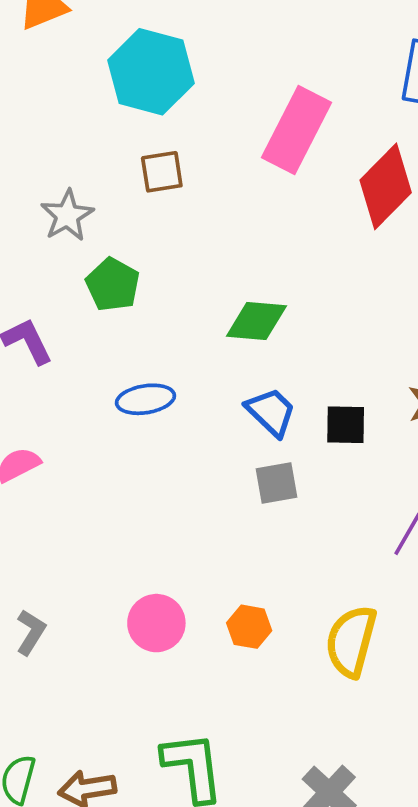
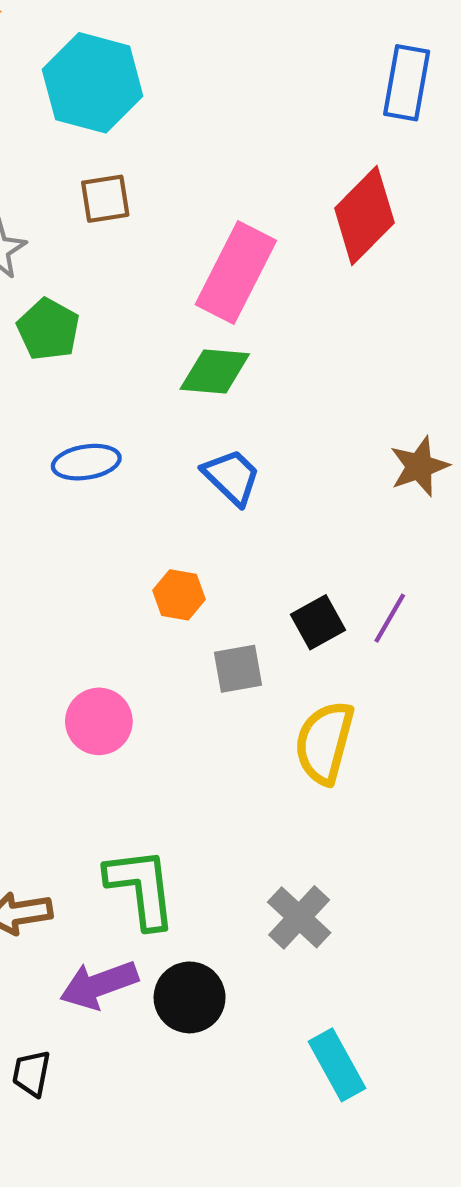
pink rectangle: (296, 130) -> (236, 272), moved
black square: (346, 425) -> (318, 622), moved, turned -30
gray square: (276, 483) -> (238, 669), moved
orange hexagon: (249, 627) -> (179, 595), moved

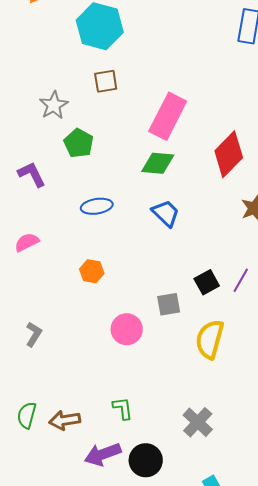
red diamond: (364, 216) -> (229, 154), moved
orange hexagon: (179, 595) -> (92, 271), moved
pink circle: (99, 721) -> (127, 329), moved
green L-shape: (141, 888) -> (123, 408), size x0.6

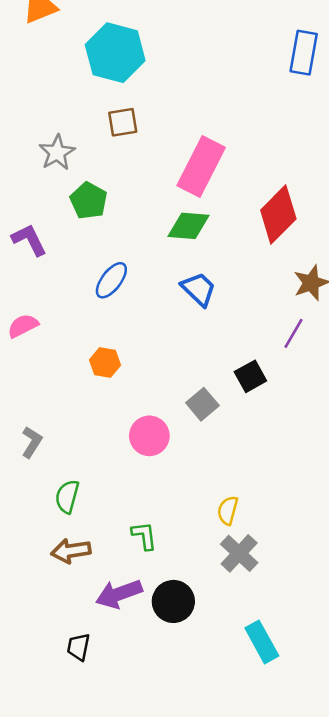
blue ellipse: (97, 206) -> (111, 280), turned -44
purple line: (241, 280) -> (293, 333), moved
gray square: (169, 304) -> (202, 404), turned -30
yellow semicircle: (210, 339) -> (228, 510), moved, size x0.6
green semicircle: (27, 415) -> (67, 496), moved

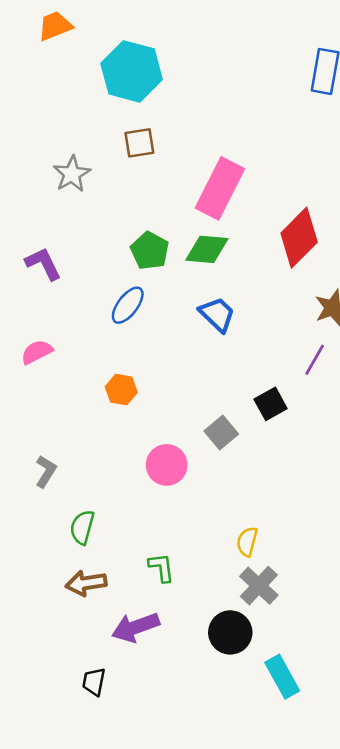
green pentagon: (89, 201) -> (150, 251), moved
black circle: (173, 601) -> (230, 632), moved

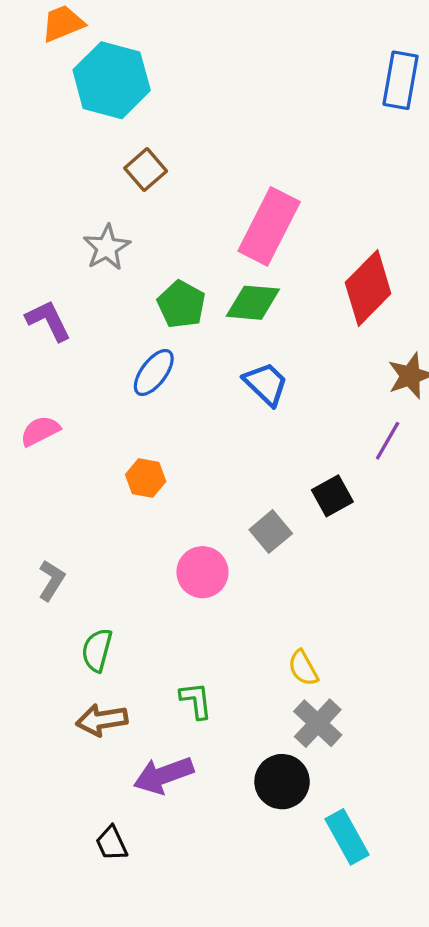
cyan hexagon: (132, 71) -> (112, 80), moved
brown square: (139, 143) -> (146, 170), moved, turned -32
gray star: (72, 174) -> (107, 247), moved
yellow semicircle: (247, 542) -> (303, 668), turned -44
black trapezoid: (94, 682) -> (112, 843), turned -36

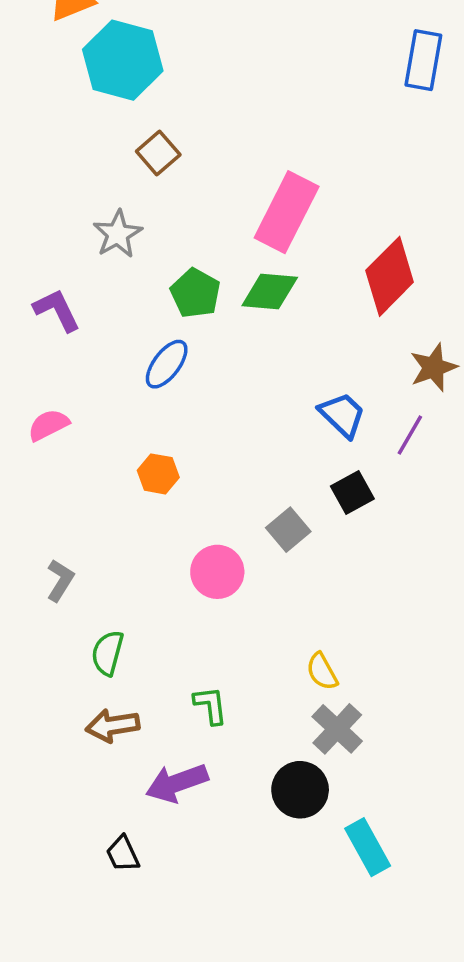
blue trapezoid: (266, 384) -> (342, 415), moved

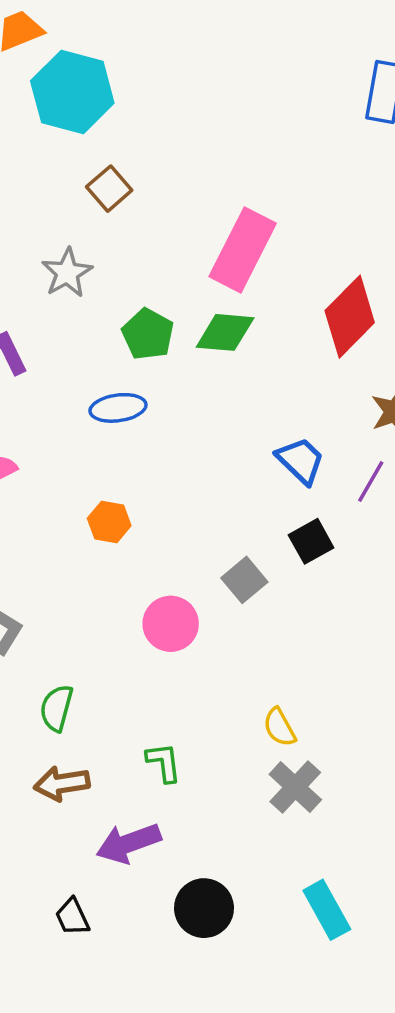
blue ellipse: (167, 364) -> (118, 408), turned 45
black circle: (300, 790) -> (204, 908), moved

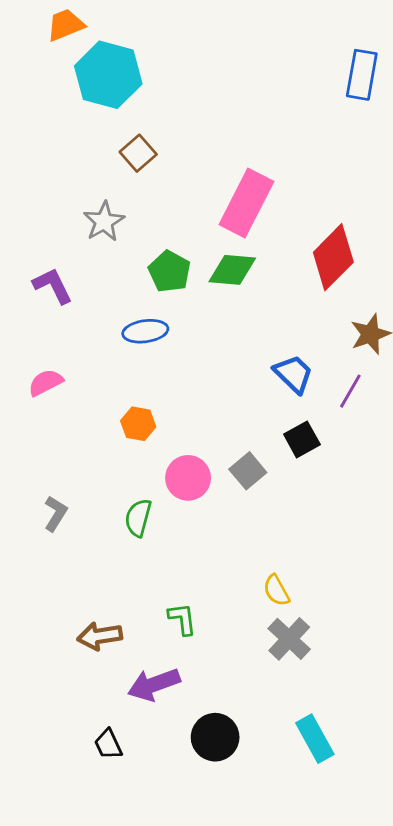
pink circle: (171, 624) -> (188, 478), moved
green semicircle: (57, 708) -> (138, 518), moved

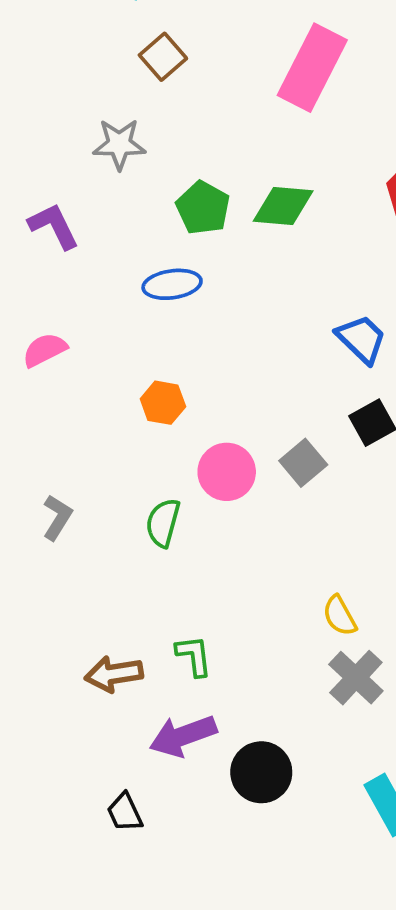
pink rectangle: (246, 203) -> (312, 68), moved
gray star: (104, 222) -> (119, 144), turned 30
green L-shape: (182, 619) -> (194, 656), moved
black circle: (215, 737) -> (261, 772), moved

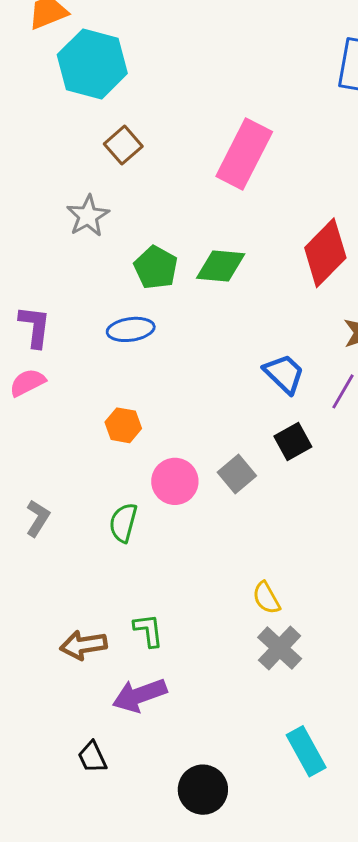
gray star: (119, 144) -> (88, 216), turned -30
purple L-shape: (54, 226) -> (35, 326), moved, turned 33
black circle: (261, 772) -> (203, 790), moved

